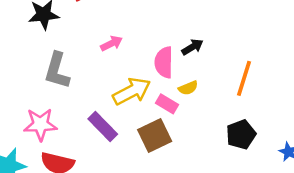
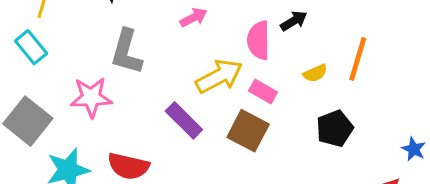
yellow semicircle: (188, 88) -> (315, 73), moved
pink star: (40, 124) -> (91, 97), moved
black pentagon: (241, 134) -> (335, 129), moved
brown square: (155, 135) -> (248, 131), turned -36

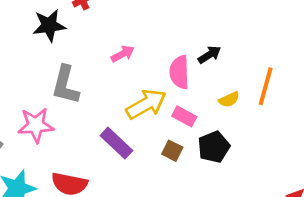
black pentagon: (335, 129) -> (214, 147), moved
brown square: (248, 131) -> (172, 151), size x0.6

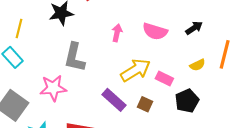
pink arrow: (123, 54) -> (117, 33), turned -48
black arrow: (209, 55) -> (194, 28), moved
pink semicircle: (179, 72) -> (155, 31), moved, turned -70
brown square: (172, 151) -> (145, 104), moved

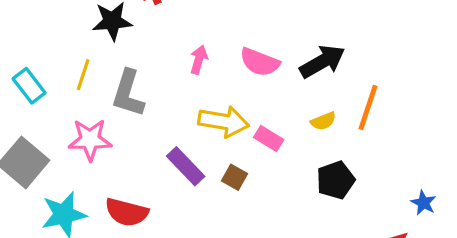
yellow line: (19, 28) -> (83, 75), moved
black arrow: (194, 28) -> (322, 61), size x1.6
yellow arrow: (135, 70) -> (224, 121), turned 36
black pentagon: (187, 101) -> (336, 180), moved

